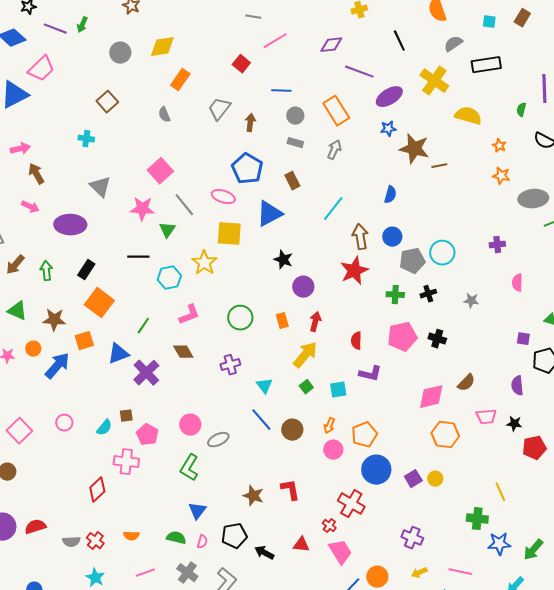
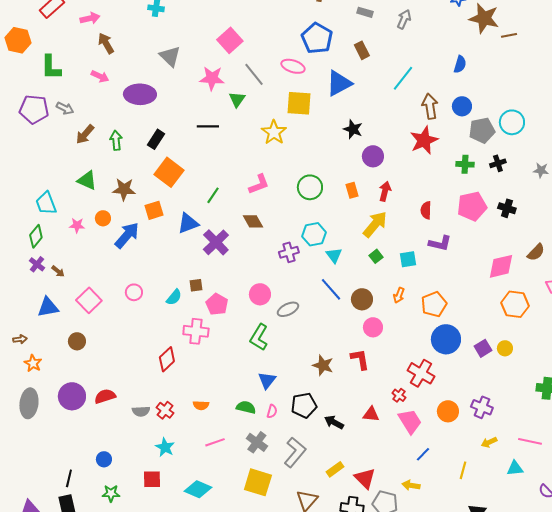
cyan hexagon: (169, 278) -> (314, 234), moved
purple cross: (230, 365) -> (289, 252), moved
pink circle: (333, 450) -> (373, 327), moved
orange circle: (377, 577) -> (448, 411), moved

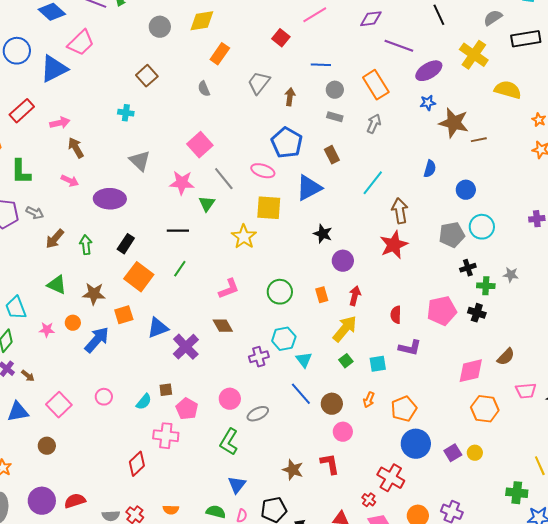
blue circle: (462, 106) -> (466, 190), moved
green cross: (465, 164) -> (486, 286), moved
green line: (213, 195) -> (180, 269), moved

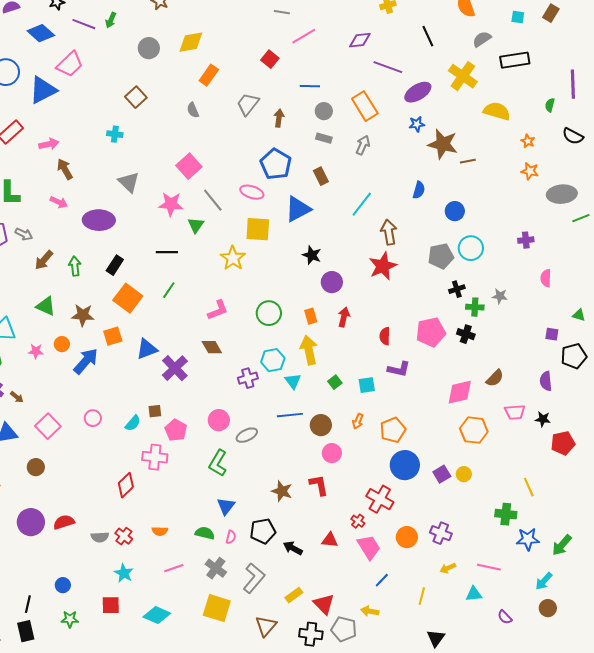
yellow arrow: (345, 329) -> (309, 350), moved, turned -52
blue line: (301, 394) -> (290, 415), turned -55

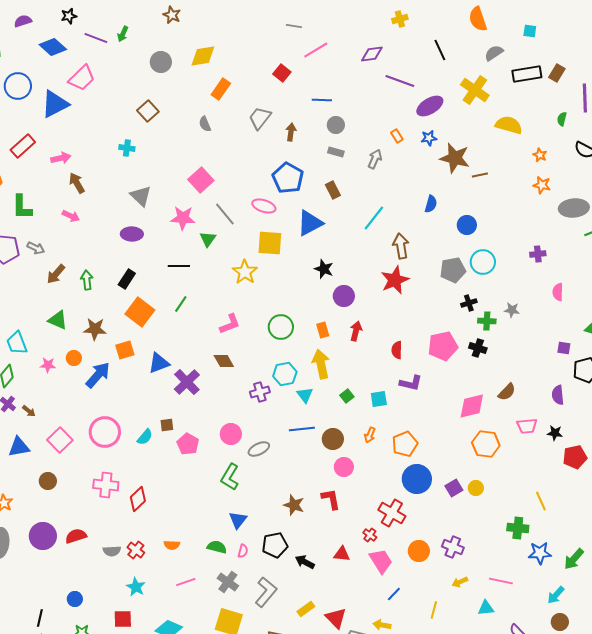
brown rectangle: (551, 13) -> (557, 73), moved
orange rectangle: (365, 106) -> (397, 136), moved, size x0.5
purple ellipse: (99, 220) -> (132, 234), moved, size x0.7
pink circle: (93, 418) -> (105, 432), size x1.8
pink cross: (155, 457) -> (106, 485), moved

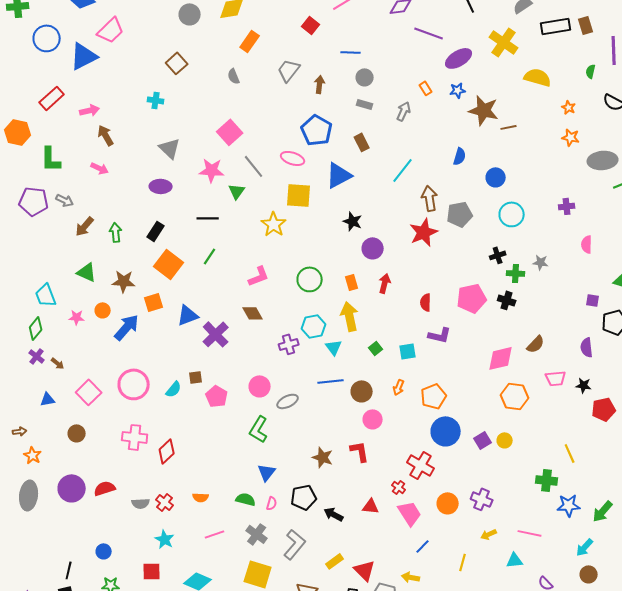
brown rectangle: (557, 73) -> (586, 25), turned -48
gray pentagon: (453, 270) -> (460, 214), moved
blue triangle: (19, 447) -> (48, 399), size x0.7

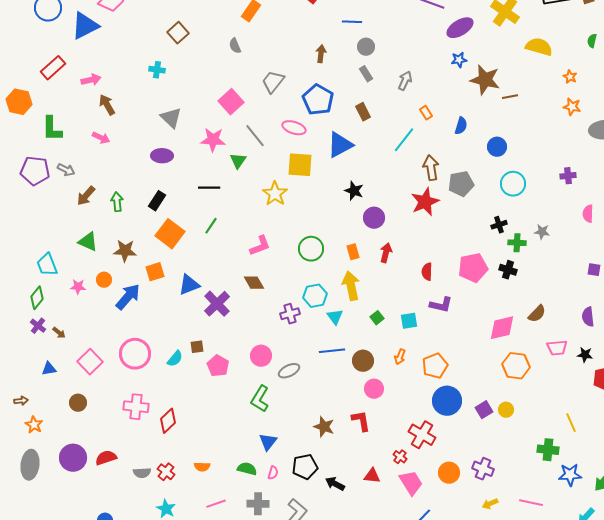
gray trapezoid: (289, 70) -> (273, 82), moved
orange rectangle: (426, 88) -> (426, 113), moved
gray rectangle: (365, 104) -> (366, 74), turned 42
gray cross: (257, 534) -> (258, 504), turned -35

